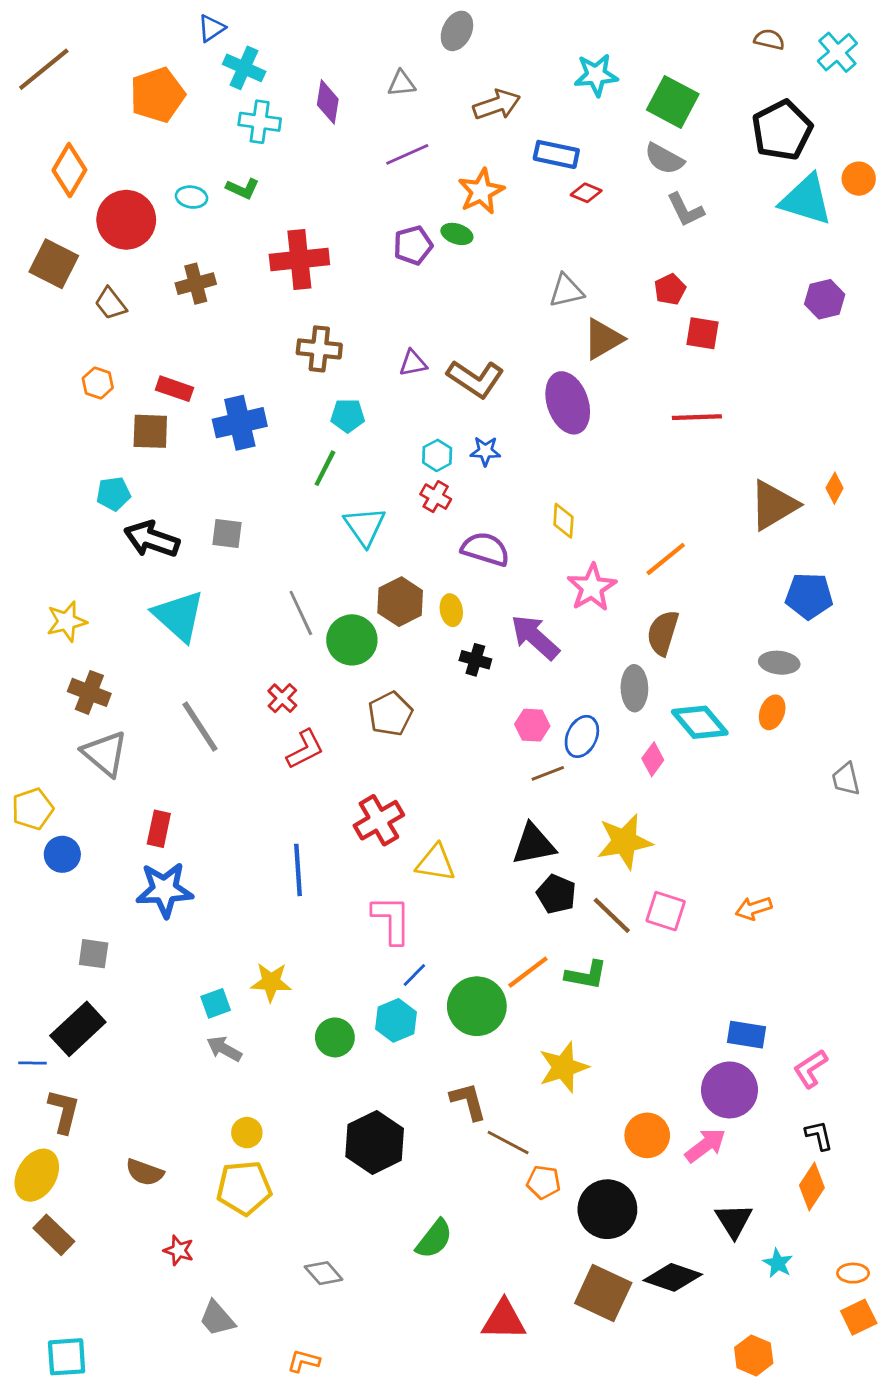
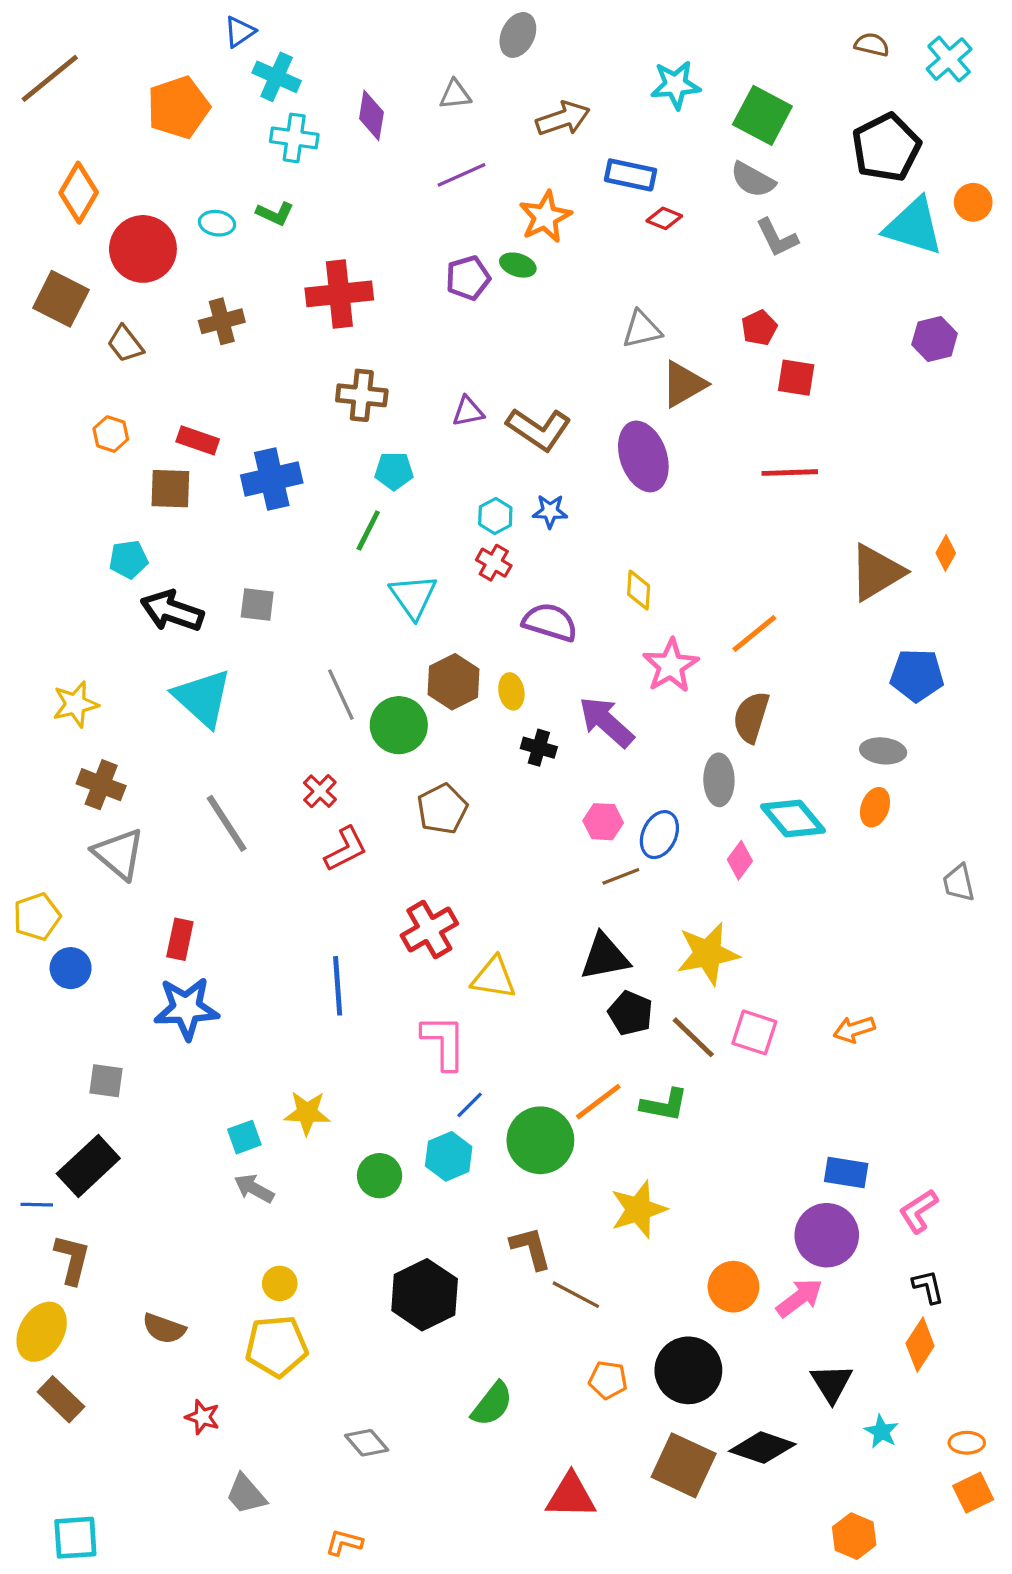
orange pentagon: (544, 1182) -> (608, 1380), moved

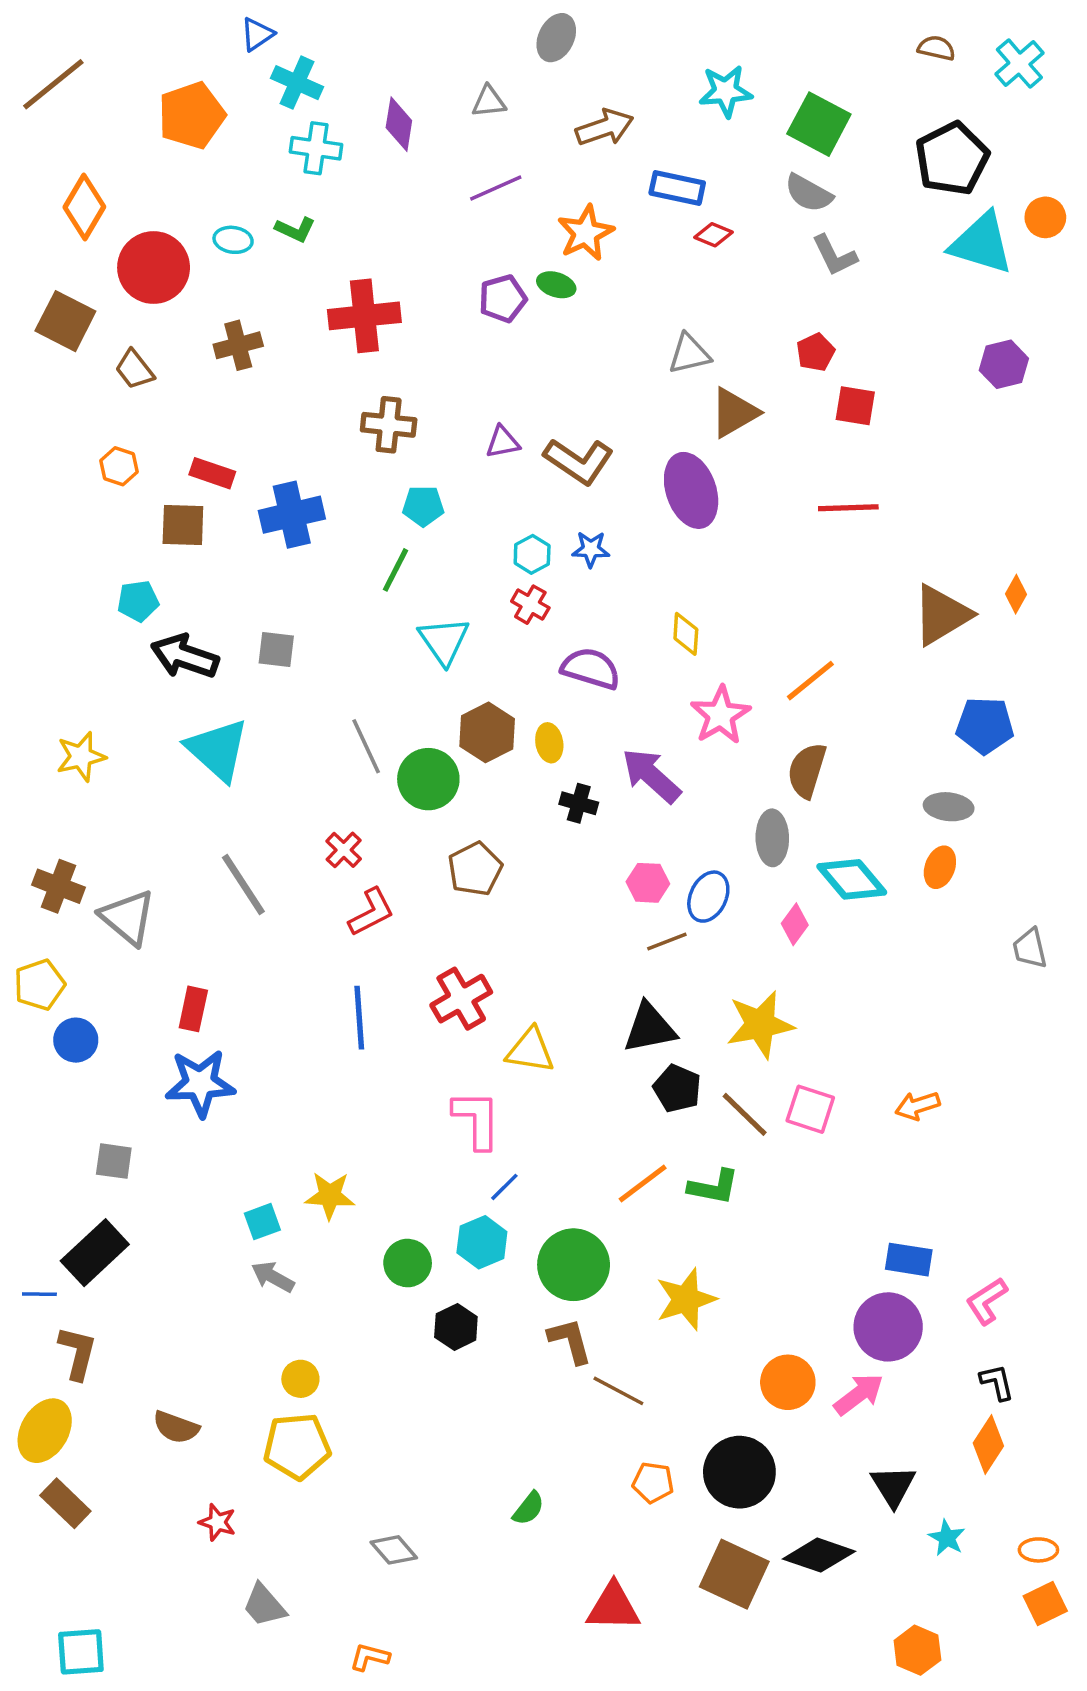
brown cross: (101, 785) -> (58, 886), moved
blue line: (338, 986) -> (359, 1018), moved
green circle: (540, 1140) -> (574, 1265), moved
black hexagon: (425, 1295) -> (456, 1327), moved, size x0.6
green semicircle: (492, 1404) -> (529, 1508), size x0.7

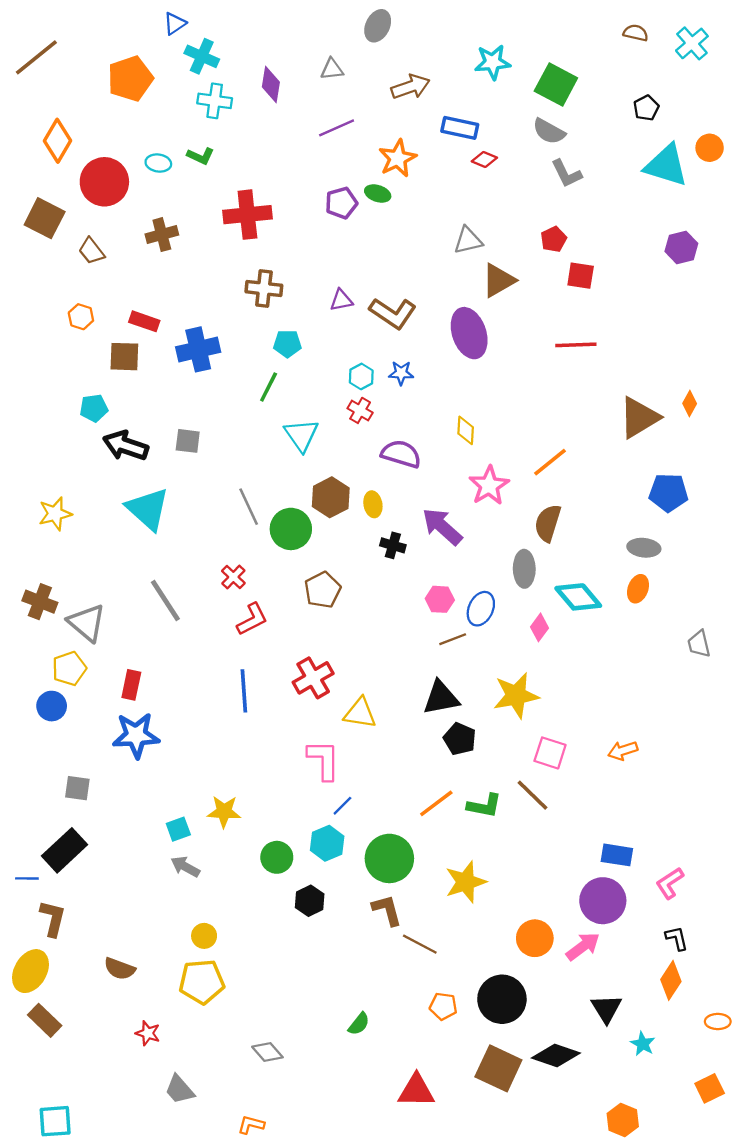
black pentagon: (952, 159) -> (646, 108), size x0.5
yellow pentagon: (39, 985) -> (69, 668), moved
brown line: (745, 1114) -> (532, 795), moved
orange ellipse: (1038, 1550) -> (718, 1022), moved

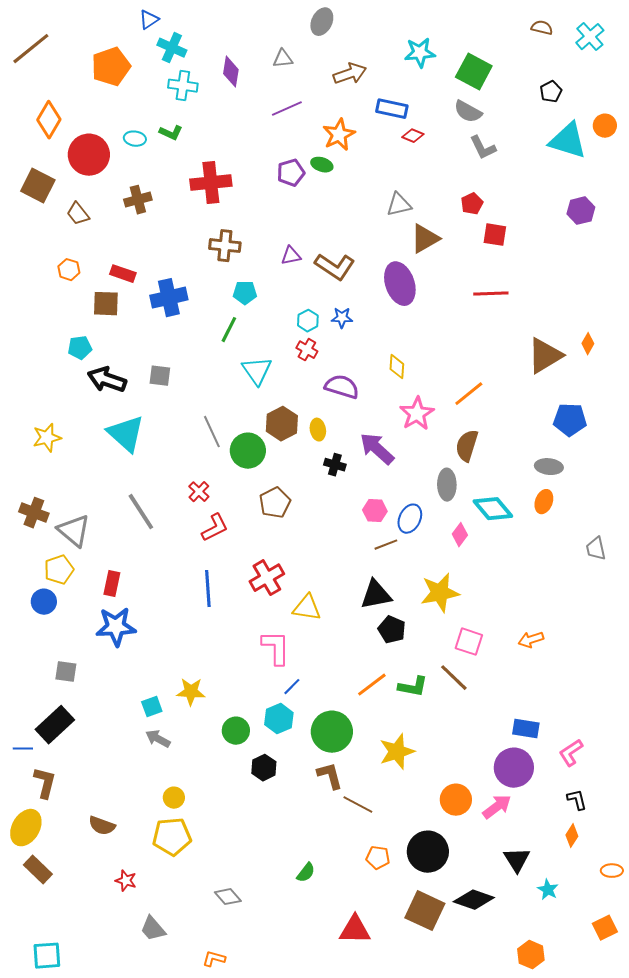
orange diamond: (671, 980) -> (572, 836), size x0.7

